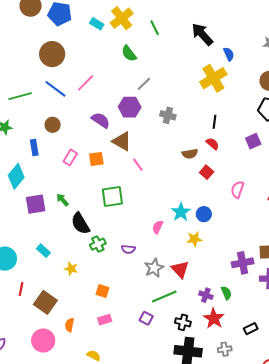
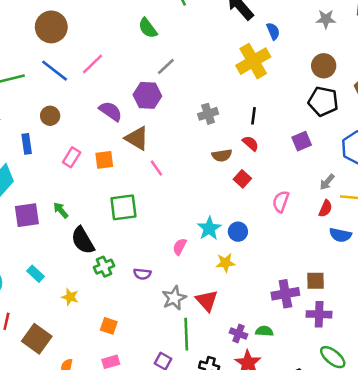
gray cross: (168, 115) -> (208, 114), moved, turned -35
green semicircle: (226, 293) -> (264, 331), turned -64
green line: (164, 297) -> (186, 334), turned -70

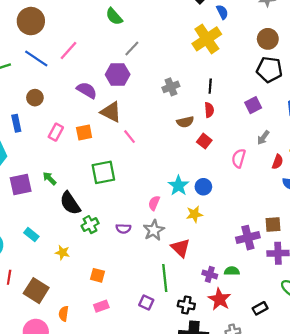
red semicircle: (250, 143) -> (209, 110), turned 48
gray arrow: (327, 182) -> (263, 138), moved
gray star: (174, 298) -> (154, 230), moved

